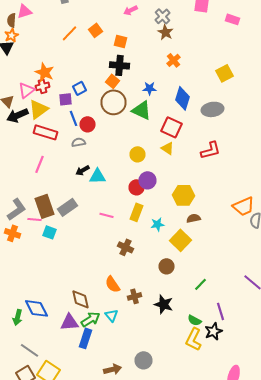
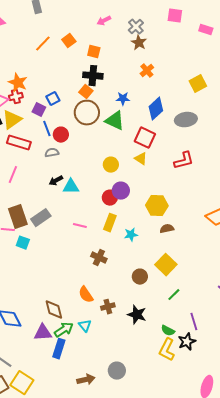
blue diamond: (182, 98) -> (156, 109), turned 30
purple square: (66, 99) -> (39, 110), turned 32
yellow square: (180, 240) -> (166, 265), moved

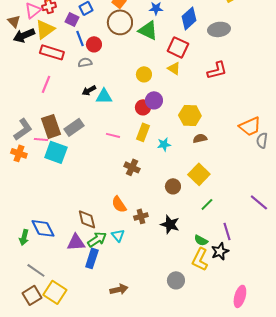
cyan square: (23, 243) -> (56, 152), size x1.6
gray circle: (117, 371) -> (176, 280), moved

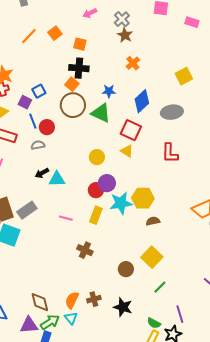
red L-shape: (217, 70) -> (170, 153), turned 105
cyan star: (164, 144) -> (121, 203), moved, size x1.6
orange semicircle: (119, 204) -> (72, 300), moved, turned 60

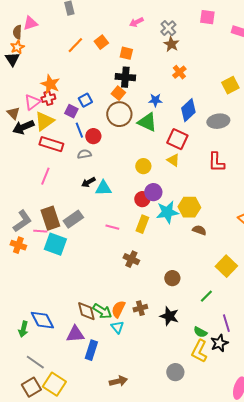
brown semicircle: (153, 221) -> (199, 230), turned 32
yellow square: (152, 257) -> (226, 266), moved
green arrow: (50, 322) -> (102, 311), moved, turned 66

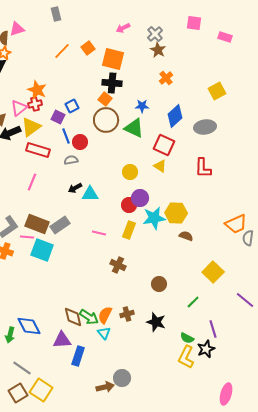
orange square: (126, 53) -> (113, 59), size x1.6
brown rectangle: (50, 218) -> (37, 224), turned -50
gray circle: (175, 372) -> (122, 378), moved

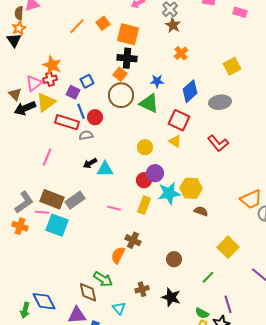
red rectangle: (38, 150) -> (67, 122), moved
red L-shape: (203, 168) -> (218, 143), turned -40
orange semicircle: (105, 315) -> (118, 255), moved
green arrow: (89, 317) -> (103, 279), moved

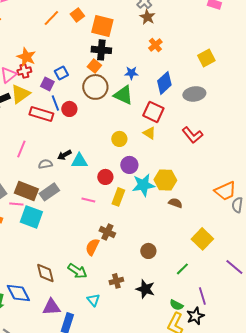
gray semicircle: (86, 135) -> (45, 164), moved
red circle: (144, 180) -> (105, 177), moved
brown diamond: (88, 292) -> (45, 273), moved

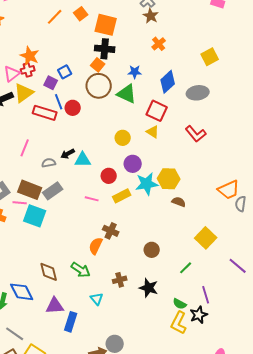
yellow rectangle: (118, 197) -> (122, 196), turned 42

